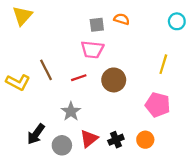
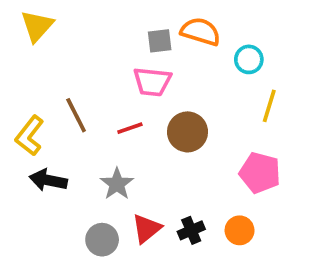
orange semicircle: (122, 19) -> (201, 32), size x1.5
cyan circle: (177, 21) -> (249, 59), moved
yellow L-shape: (18, 82) -> (30, 136), turned 100
black arrow: (36, 134) -> (48, 180), moved, turned 65

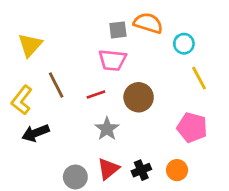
yellow triangle: (37, 26) -> (30, 45), moved
yellow line: (269, 106) -> (199, 78), turned -45
black arrow: (48, 180) -> (35, 133), turned -32
gray star: (117, 184) -> (107, 129), moved

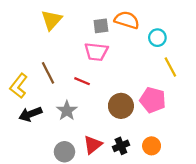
yellow triangle: (30, 45) -> (52, 20), moved
red line: (96, 95) -> (82, 81), turned 42
brown circle: (139, 97) -> (121, 106), moved
pink pentagon: (192, 128) -> (153, 100), moved
gray star: (107, 129) -> (67, 111), moved

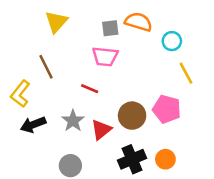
brown line: (48, 73) -> (46, 67), moved
red triangle: (93, 145) -> (101, 130), moved
black cross: (121, 146) -> (132, 159), size x1.5

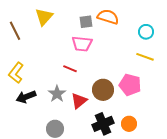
cyan circle: (172, 41) -> (146, 32), moved
brown line: (46, 67) -> (15, 31), moved
yellow line: (186, 73) -> (145, 57), turned -42

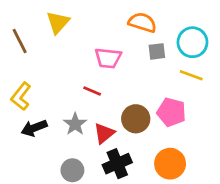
gray square: (86, 22) -> (157, 51), moved
cyan circle: (146, 32) -> (192, 42), size x1.5
black cross: (103, 124) -> (117, 164), moved
orange circle: (129, 124) -> (170, 164), size x1.5

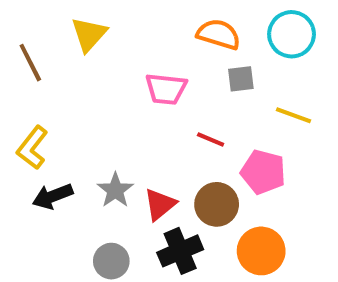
cyan circle: (192, 42) -> (292, 34), moved
red line: (92, 91) -> (211, 140), moved
brown circle: (136, 119) -> (217, 204), moved

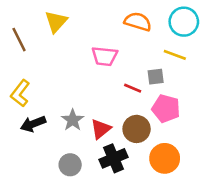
gray square: (241, 79) -> (156, 77), moved
yellow line: (294, 115) -> (175, 55), moved

